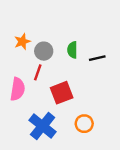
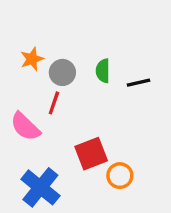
pink semicircle: (18, 89) -> (25, 127), turned 125
red square: (62, 93) -> (91, 154), moved
blue cross: (43, 126) -> (40, 187), moved

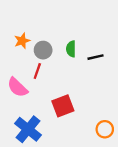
orange circle: (120, 176) -> (105, 129), moved

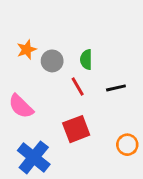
black line: (95, 57) -> (116, 88), moved
red line: (37, 71) -> (78, 86), moved, turned -49
orange circle: (105, 129) -> (127, 145), moved

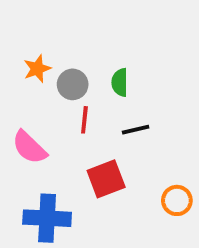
red line: (78, 86) -> (84, 120), moved, turned 36
black line: (116, 88) -> (136, 130), moved
blue cross: (34, 157) -> (47, 218), turned -36

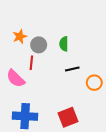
red line: (84, 120) -> (31, 63), moved
red square: (106, 179) -> (68, 117), moved
orange circle: (177, 200) -> (94, 83), moved

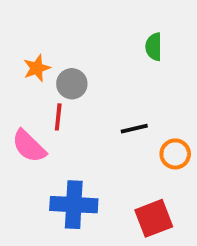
green semicircle: (64, 44) -> (154, 47), moved
blue cross: (25, 116) -> (74, 205), moved
red square: (68, 117) -> (154, 218), moved

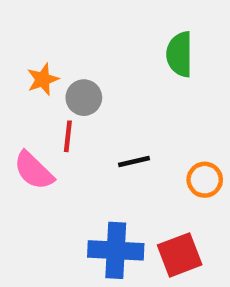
green semicircle: (154, 47) -> (180, 54), size x1.4
black line: (134, 129) -> (134, 161), moved
blue cross: (74, 205) -> (116, 250), moved

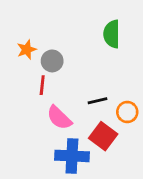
black line: (134, 161) -> (97, 101), moved
pink semicircle: (34, 171) -> (59, 118), moved
red square: (180, 255) -> (103, 136), moved, turned -32

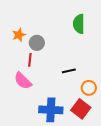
orange circle: (127, 112) -> (89, 88), moved
pink semicircle: (59, 118) -> (23, 81), moved
red square: (103, 136) -> (81, 109), moved

